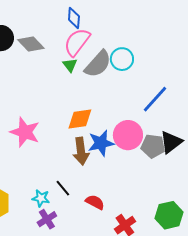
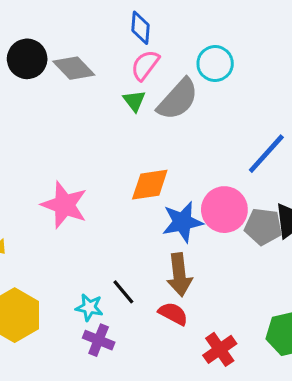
pink semicircle: (77, 42) -> (145, 65), size x0.7
cyan circle: (122, 59) -> (215, 64), moved
brown arrow: (81, 151) -> (179, 275), moved
purple cross: (47, 219) -> (99, 340), turned -36

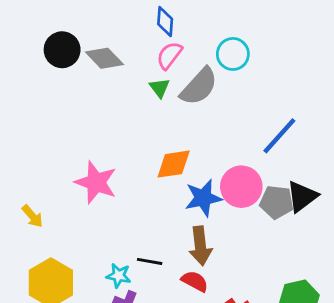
black line: (123, 292) -> (150, 261), turned -40

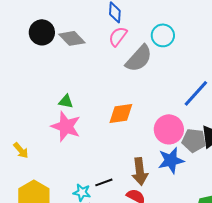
green triangle: (159, 88) -> (66, 101), moved, turned -42
blue star: (203, 198) -> (171, 160), moved
black line: (150, 261) -> (104, 182), turned -30

